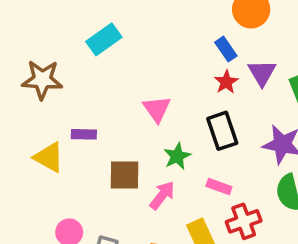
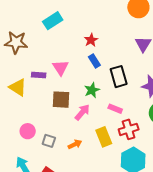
blue rectangle: (226, 49) -> (94, 61), moved
red star: (226, 82) -> (91, 40), moved
pink triangle: (157, 109) -> (60, 68), moved

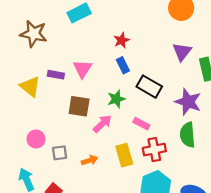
black rectangle: (119, 77) -> (149, 87), turned -50
gray square: (49, 141) -> (60, 153), turned -32

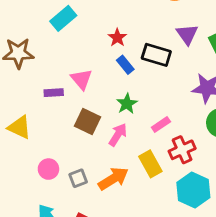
yellow triangle: (30, 87) -> (19, 127), moved
black rectangle: (149, 87) -> (156, 55), moved
brown square: (79, 106) -> (88, 122), turned 30
pink rectangle: (141, 124) -> (161, 124), turned -49
orange arrow: (90, 160) -> (113, 179), size x1.6

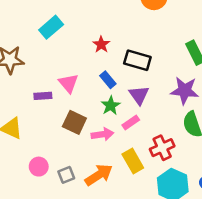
purple triangle: (187, 34) -> (139, 95), moved
blue rectangle: (125, 65) -> (108, 80), moved
pink rectangle: (161, 124) -> (131, 123), moved
pink arrow: (118, 135) -> (103, 134), turned 50

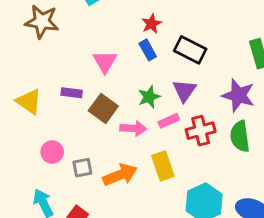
blue rectangle: (108, 80) -> (148, 50), moved
purple rectangle: (43, 96) -> (72, 93), moved
red cross: (162, 148) -> (201, 131), moved

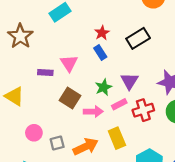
brown star: (42, 22) -> (20, 36), turned 30
black rectangle: (190, 50) -> (138, 38), moved, turned -55
purple rectangle: (72, 93) -> (45, 73), moved

